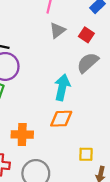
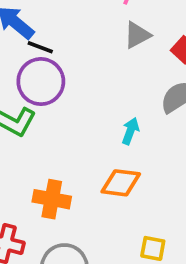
cyan arrow: (62, 87) -> (130, 131), size x0.6

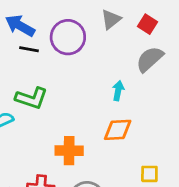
black line: (40, 47) -> (29, 49), moved
purple circle: (41, 82) -> (68, 37), moved

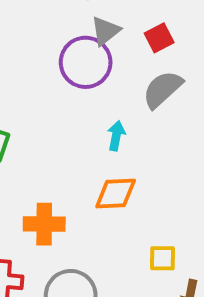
red square: (147, 24) -> (159, 38), turned 30
purple circle: (68, 37) -> (86, 62), moved

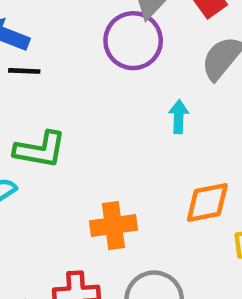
orange diamond: (116, 193) -> (207, 202), moved

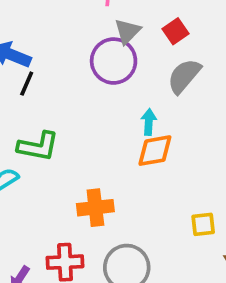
black line: (24, 71) -> (27, 84), turned -70
orange diamond: (207, 202) -> (155, 151), moved

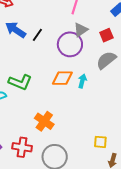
black line: (27, 84) -> (37, 35), moved
orange diamond: (155, 151) -> (62, 78), moved
orange cross: (95, 208) -> (44, 121), turned 30

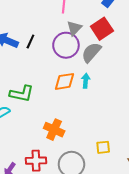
red square: (106, 35) -> (102, 29), size x1.5
gray semicircle: (106, 60) -> (91, 52), moved
yellow square: (100, 142) -> (103, 147), moved

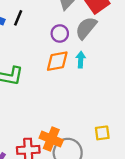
purple circle: (66, 45) -> (60, 33), moved, size x0.6
orange cross: (54, 130) -> (51, 139), moved

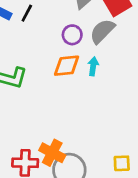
yellow square: (102, 133) -> (122, 163), moved

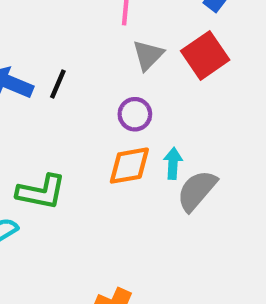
gray semicircle: (102, 31) -> (197, 191), moved

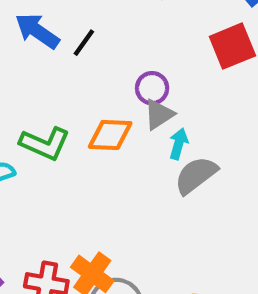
gray triangle: (148, 55) -> (159, 114), moved
orange diamond: (129, 166) -> (110, 135), moved

